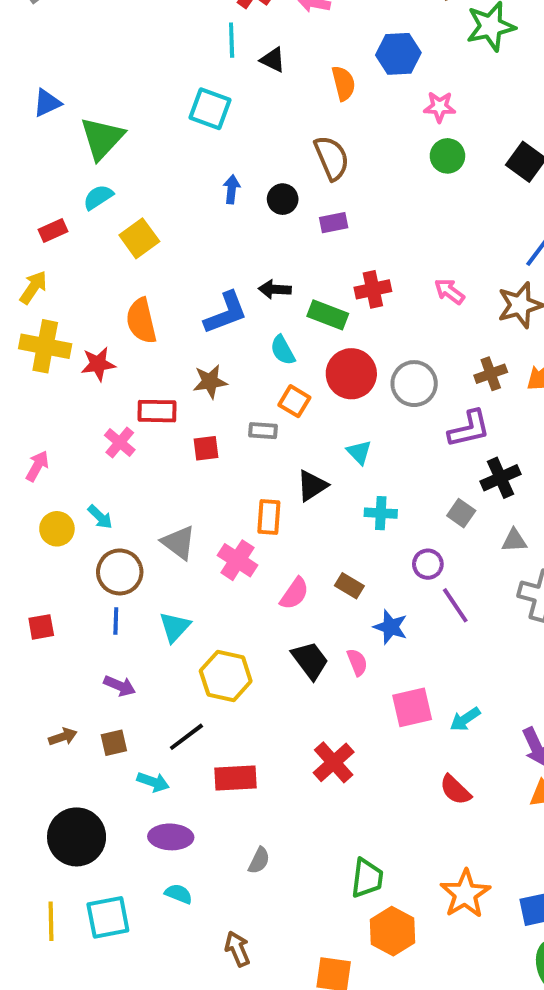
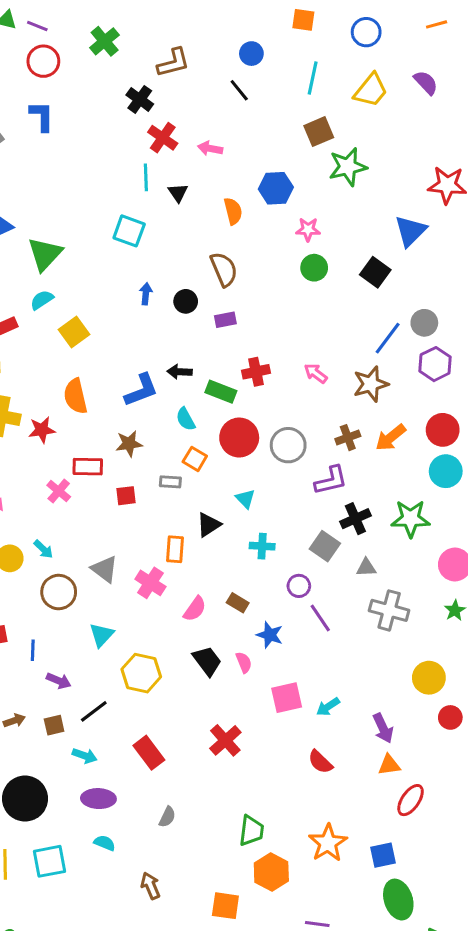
black triangle: (273, 60) -> (178, 193), turned 30
gray square: (461, 513) -> (325, 546), size x1.4
blue line: (116, 621) -> (33, 650), moved
black line: (186, 737) -> (94, 711), moved
red rectangle: (236, 778) -> (149, 753), turned 56

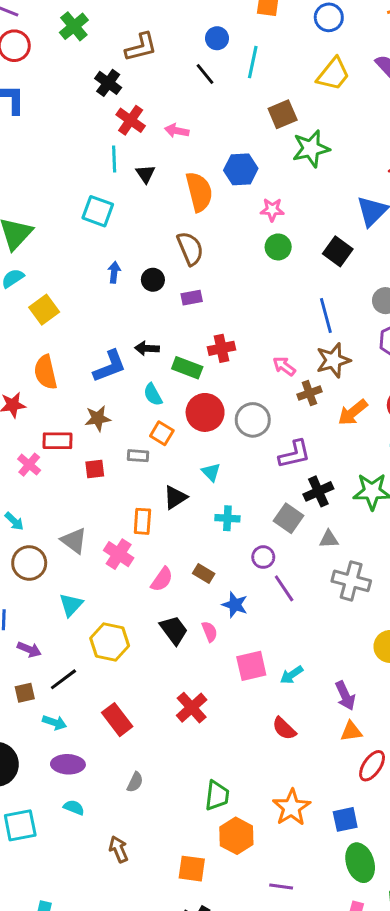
cyan line: (313, 78) -> (253, 62), moved
orange semicircle: (233, 211) -> (199, 192), size x1.5
blue line: (388, 338) -> (326, 316), moved, turned -52
pink arrow: (316, 373) -> (284, 366), moved
brown cross: (348, 438) -> (309, 393), moved

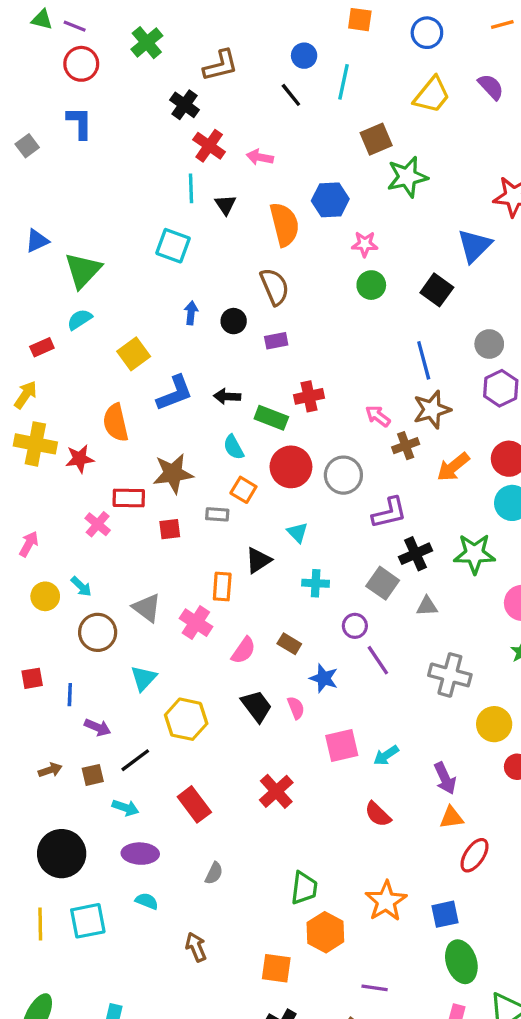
yellow square: (44, 310) -> (134, 354), moved
blue L-shape: (110, 366) -> (175, 393), moved
brown star: (98, 418) -> (173, 473), size x1.4
gray cross: (351, 581) -> (450, 675), moved

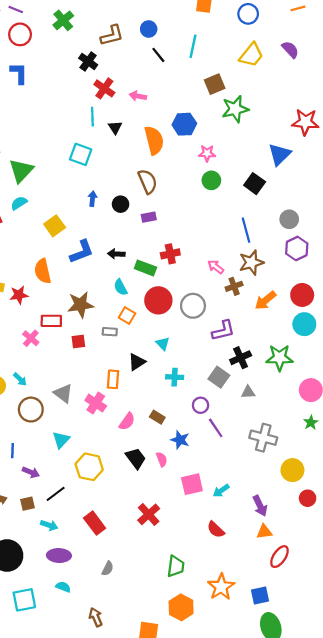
blue circle: (304, 56) -> (149, 29), moved
green trapezoid: (304, 888) -> (176, 566), moved

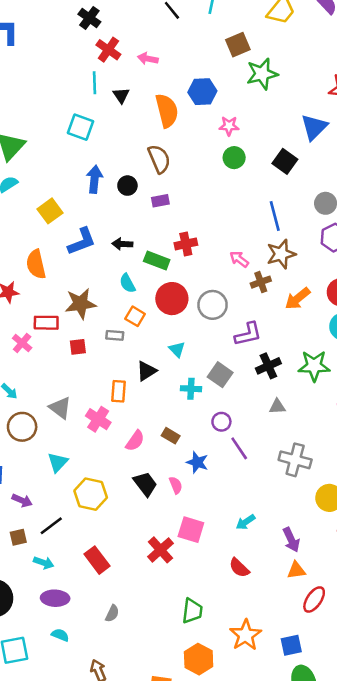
blue arrow: (92, 199) -> (94, 179), size x1.5
gray square: (219, 377) -> (220, 375), moved
pink square: (192, 484) -> (191, 530), moved, turned 30

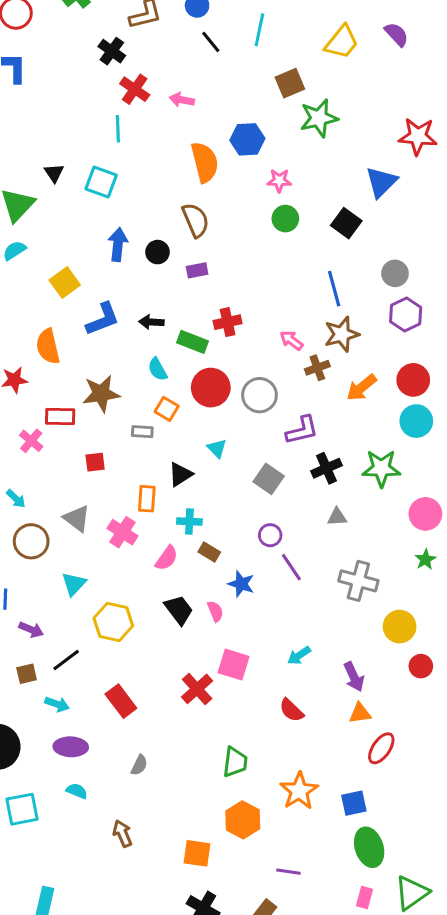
black triangle: (121, 95) -> (54, 173), moved
red square: (78, 347) -> (95, 462), moved
cyan cross: (191, 389) -> (189, 521), moved

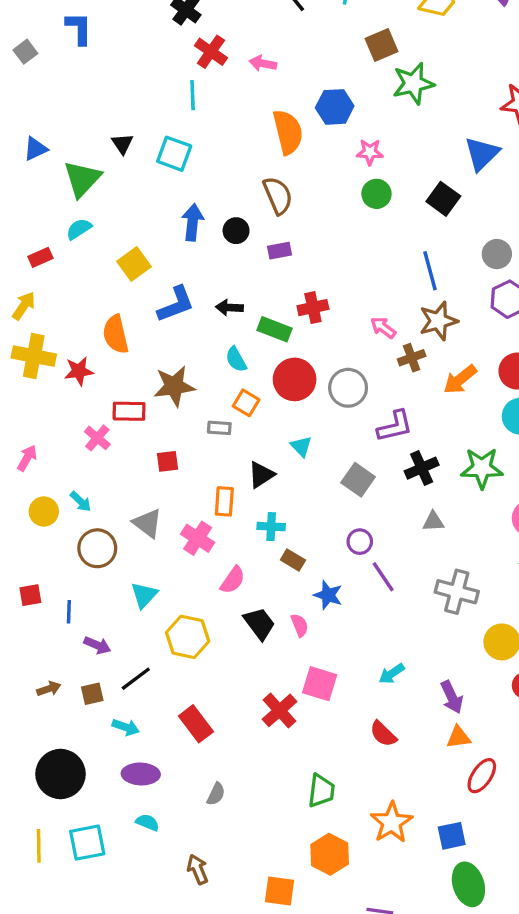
pink semicircle: (167, 558) -> (233, 580), moved

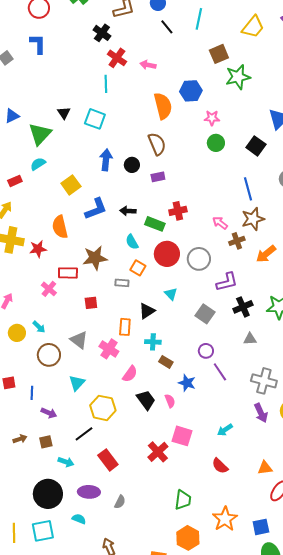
black line: (136, 679) -> (84, 434), moved
purple arrow: (452, 697) -> (261, 413), moved
black circle: (60, 774) -> (48, 494), moved
purple ellipse: (141, 774) -> (89, 492), moved

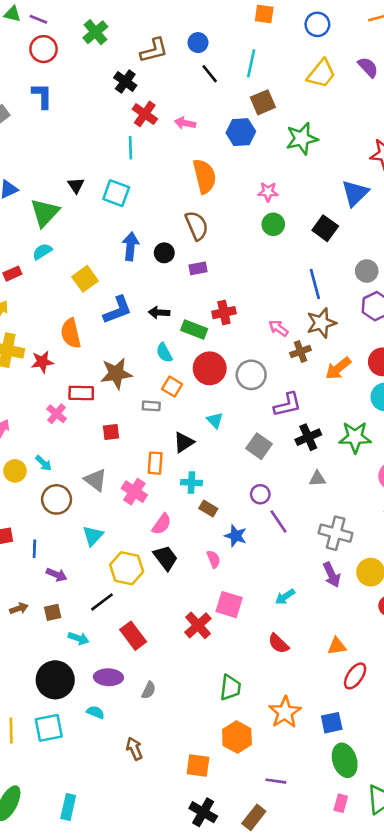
brown square: (219, 54) -> (263, 102), moved
blue hexagon: (191, 91) -> (241, 132), moved
black trapezoid: (146, 400) -> (166, 558), moved

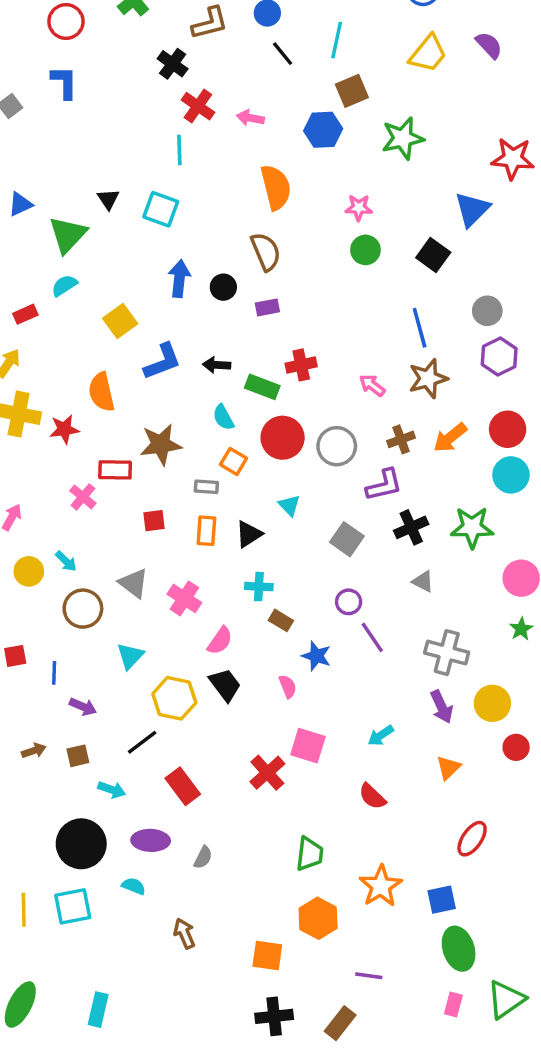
brown cross: (301, 351) -> (401, 439), moved
orange rectangle: (155, 463) -> (206, 531), moved
gray triangle: (317, 479) -> (423, 582), turned 30
orange triangle: (337, 646) -> (448, 768), moved, turned -36
black cross: (203, 812) -> (274, 1016), turned -36

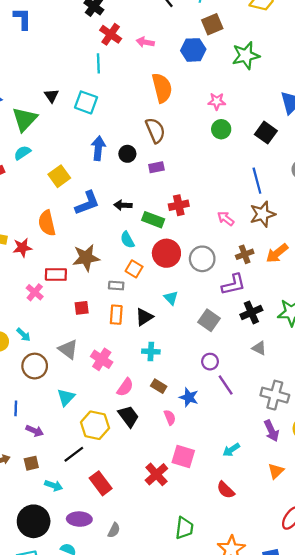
brown rectangle: (281, 620) -> (159, 386), moved

